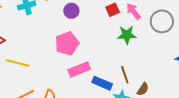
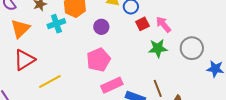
gray circle: (162, 21) -> (192, 48), moved
yellow line: (17, 63) -> (50, 81), turned -40

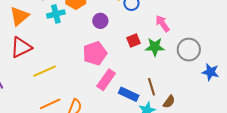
red square: (142, 24) -> (133, 41), moved
pink rectangle: (112, 85) -> (106, 80), turned -35

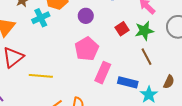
yellow line: (45, 71) -> (41, 76), turned 40
brown line: (152, 87) -> (147, 57), moved

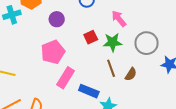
brown semicircle: (169, 82) -> (131, 74), moved

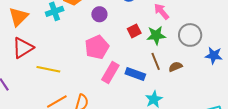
brown semicircle: (131, 74) -> (175, 67), turned -144
blue rectangle: (89, 91) -> (135, 74), moved

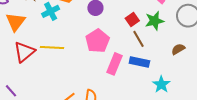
brown line: (156, 61) -> (139, 39), moved
yellow line: (48, 69) -> (52, 47), moved

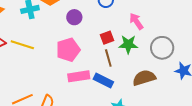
brown semicircle: (178, 49) -> (144, 78), size x1.6
pink rectangle: (114, 64) -> (79, 76), turned 45

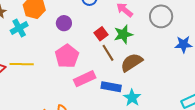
gray circle: (162, 48) -> (161, 16), moved
brown semicircle: (144, 78) -> (132, 62), moved
blue rectangle: (103, 81) -> (111, 87), moved

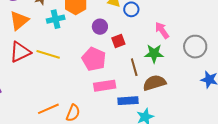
red square: (101, 34) -> (118, 41), moved
pink pentagon: (67, 56) -> (94, 59), turned -30
blue rectangle: (111, 87) -> (128, 101), turned -30

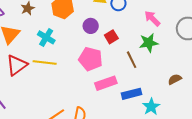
cyan cross: (56, 19) -> (46, 37), moved, turned -36
brown semicircle: (154, 83) -> (175, 79), moved, size x0.6

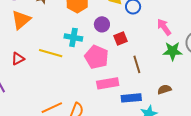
cyan cross: (46, 37) -> (73, 37), moved, turned -30
green star: (149, 43) -> (173, 51), moved
red triangle: (17, 65) -> (18, 59), moved, size x0.6
brown semicircle: (175, 79) -> (164, 89), moved

